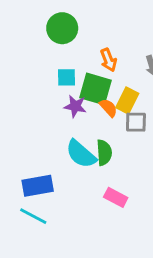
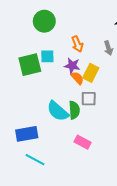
green square: (95, 89) -> (30, 65), moved, turned -30
purple star: (75, 106) -> (72, 66), moved
gray square: (136, 122) -> (89, 99), moved
cyan line: (33, 216) -> (35, 160), moved

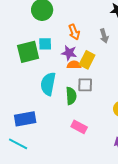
orange semicircle: (77, 78) -> (74, 65), turned -48
cyan semicircle: (58, 111) -> (48, 84), moved, turned 60
cyan line: (35, 160) -> (18, 144), moved

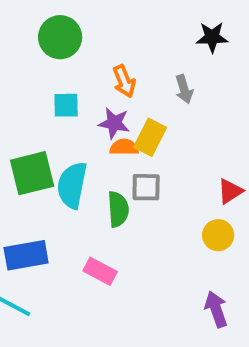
green square: (28, 52) -> (32, 173), moved
pink rectangle: (79, 127) -> (100, 271), moved

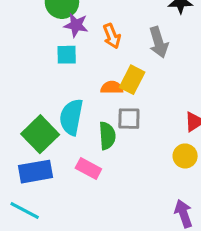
gray arrow: (184, 89) -> (159, 42), size x1.4
purple star: (114, 123) -> (76, 25), moved
green square: (32, 173) -> (40, 134), moved, turned -30
pink rectangle: (100, 271) -> (88, 168), moved

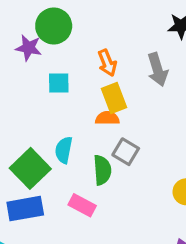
purple star: (76, 25) -> (29, 48), moved
yellow rectangle: (132, 80) -> (114, 98), moved, turned -48
cyan semicircle: (71, 117) -> (64, 150), size x0.7
gray square: (129, 119) -> (126, 152), turned 30

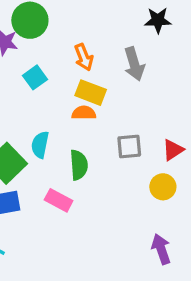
cyan square: (59, 83) -> (35, 77), turned -35
yellow rectangle: (114, 98) -> (91, 93), turned -48
gray square: (126, 152) -> (129, 146), moved, turned -36

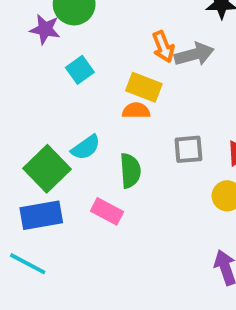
orange arrow: (84, 57) -> (163, 47), moved
gray arrow: (134, 64) -> (194, 54), turned -88
cyan semicircle: (40, 145) -> (86, 147), turned -136

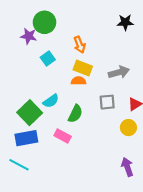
orange arrow: (163, 47) -> (80, 45), moved
gray arrow: (194, 54) -> (119, 72), moved
green semicircle: (130, 171) -> (75, 114), turned 30

